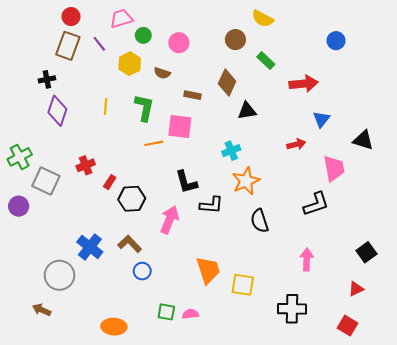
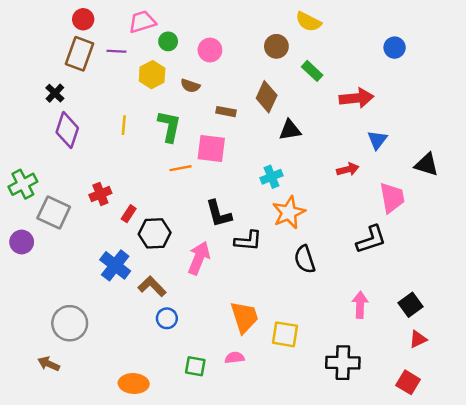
purple line: (99, 44) -> (116, 51), turned -49
black cross: (47, 79) -> (55, 93), turned -35
blue cross: (90, 247) -> (115, 265), moved
black square: (366, 252) -> (411, 305), moved
pink semicircle: (190, 314) -> (235, 358), moved

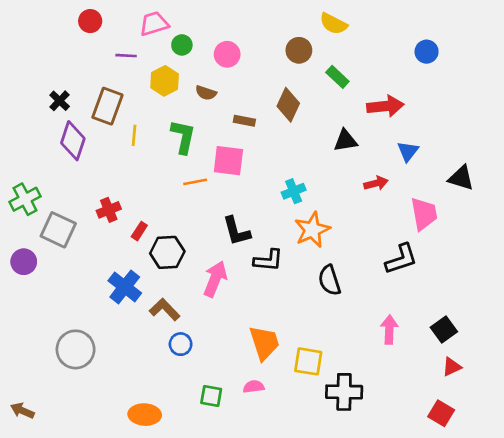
brown rectangle: (79, 54) -> (107, 106), moved
black triangle: (290, 130) -> (345, 141), moved
black cross: (343, 363) -> (344, 392), moved
brown arrow: (49, 364) -> (22, 411), moved

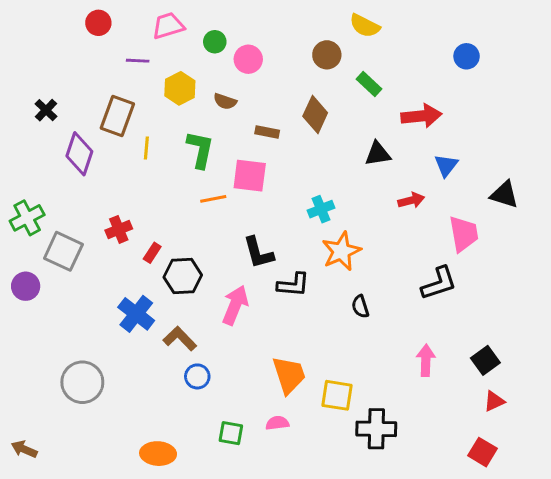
green circle: (182, 45) -> (215, 42), moved
black cross: (60, 101) -> (46, 110), moved
black semicircle: (329, 280) -> (360, 307), size x0.7

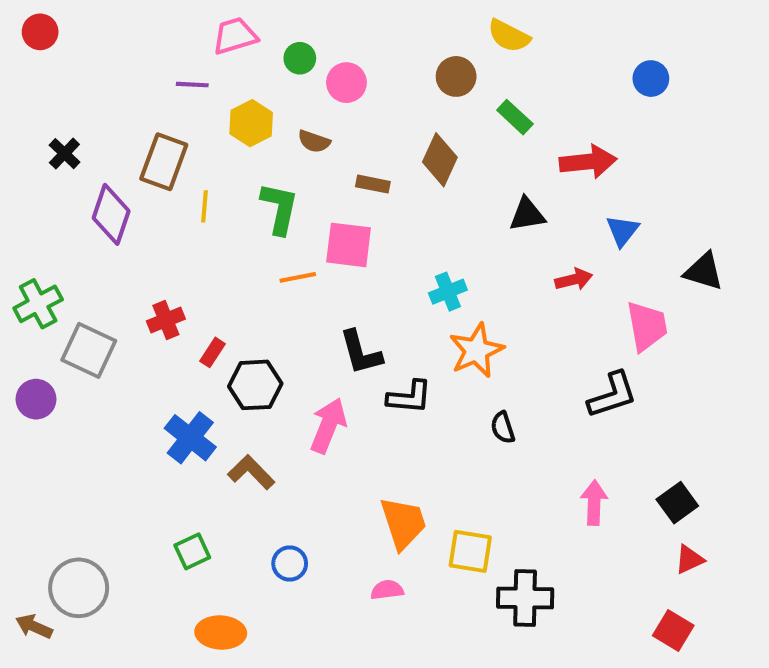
red circle: (98, 23) -> (40, 32), moved
blue circle: (197, 376) -> (290, 564), moved
gray circle: (82, 382) -> (79, 588), moved
green square: (231, 433) -> (192, 551), moved, turned -35

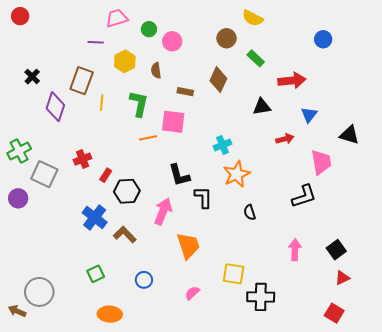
brown semicircle: (314, 141) -> (156, 70), turned 63
black L-shape: (409, 397) -> (203, 197), turned -95
orange trapezoid: (403, 523) -> (188, 246), moved
pink semicircle: (387, 590) -> (192, 293), turned -35

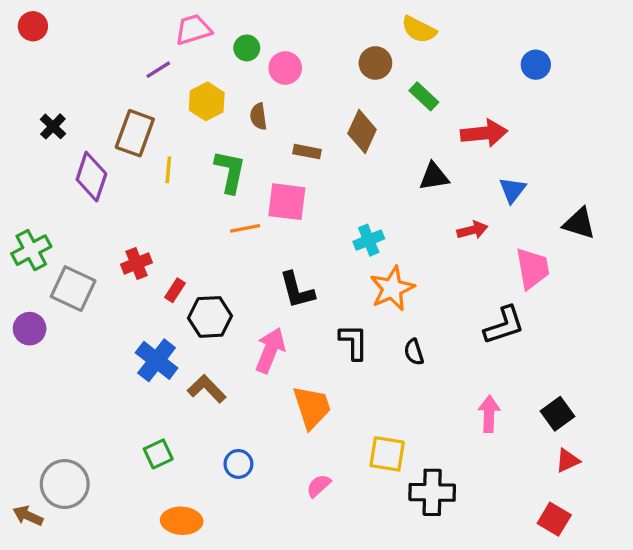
purple line: (96, 42) -> (158, 70), turned -35
black L-shape: (203, 197) -> (354, 342), moved

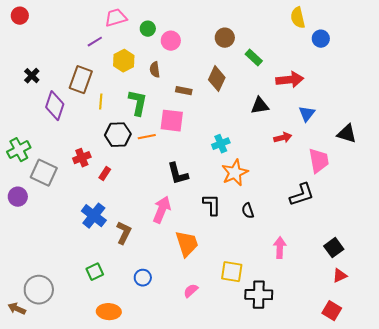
yellow semicircle: (419, 30) -> (298, 18), moved, turned 50
black hexagon: (210, 317) -> (118, 135), moved
brown L-shape: (207, 389) -> (124, 233), turned 70
pink arrow: (489, 414) -> (280, 248), moved

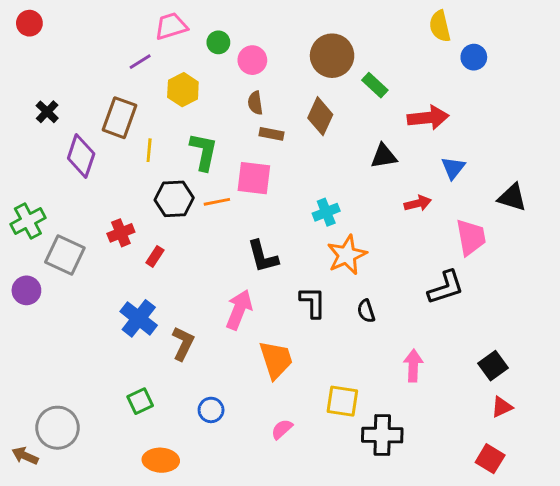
brown circle: (225, 38) -> (332, 56), size x1.5
brown semicircle: (155, 70) -> (255, 103), moved

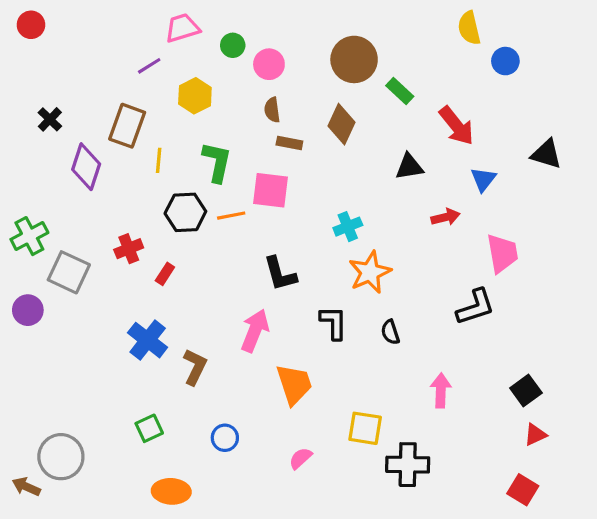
red arrow: (428, 118) -> (457, 126), turned 57
black triangle: (512, 197) -> (546, 154), moved

